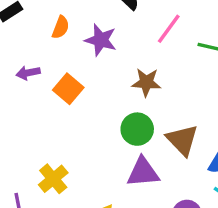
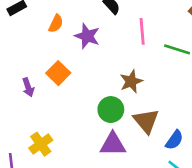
pink line: (169, 29) -> (142, 31), turned -45
purple arrow: (28, 73) -> (28, 87), moved, turned -102
brown star: (146, 82) -> (131, 81), moved, turned -30

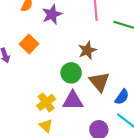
purple star: (87, 36) -> (52, 14), turned 30
yellow cross: (41, 144) -> (46, 102), moved

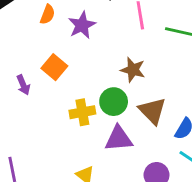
brown star: (87, 50) -> (133, 70), turned -30
yellow cross: (46, 102) -> (82, 112), moved, turned 30

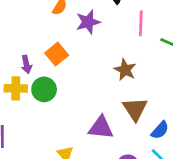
green circle: (114, 102) -> (44, 89), moved
yellow cross: (82, 112) -> (16, 88), moved

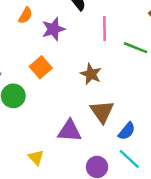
orange square: (57, 54) -> (41, 67), moved

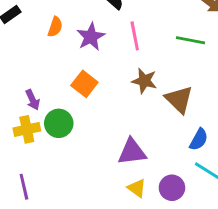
pink line: (105, 29) -> (135, 36), moved
brown triangle: (102, 112) -> (179, 99), moved
yellow triangle: (36, 157) -> (137, 188), moved

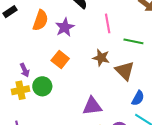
orange semicircle: (55, 27) -> (40, 20), size x1.5
pink line: (135, 36) -> (108, 23), moved
green line: (191, 40) -> (133, 41), moved

